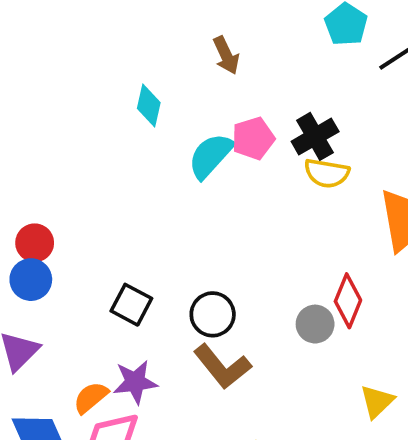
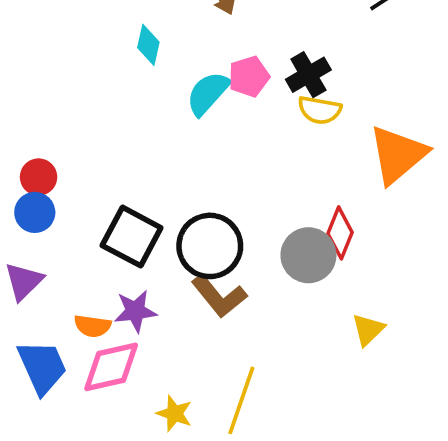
black square: (131, 305) -> (132, 237), size x1.5
black circle: (213, 314) -> (210, 246), size x1.5
gray circle: (315, 324) -> (308, 255), size x1.5
orange semicircle: (91, 398) -> (93, 326), turned -132

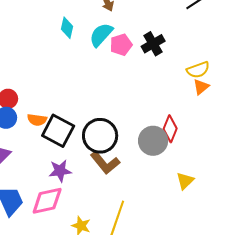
cyan semicircle: (208, 93) -> (101, 35), moved
yellow semicircle: (320, 110) -> (198, 70), moved, turned -30
orange triangle: (398, 155) -> (201, 87), size x0.5
orange semicircle: (93, 326) -> (37, 120), moved

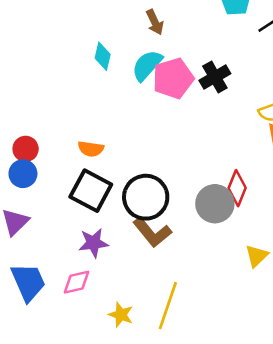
pink pentagon: (121, 45) -> (173, 78), size x1.4
orange semicircle: (37, 120) -> (91, 149), moved
pink diamond: (47, 201) -> (76, 282), size x0.7

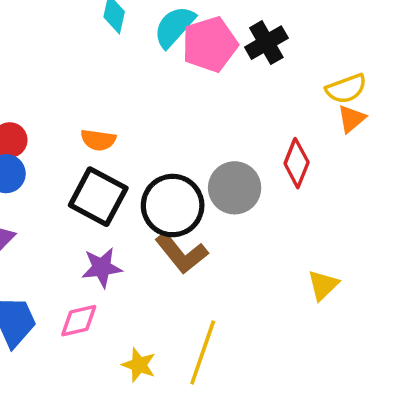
red diamond: (237, 188) -> (297, 163), moved
gray circle: (215, 204) -> (235, 188), moved

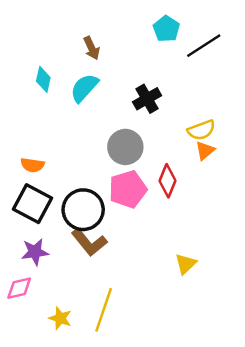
pink pentagon: (210, 44) -> (128, 189), moved
gray circle: (235, 188) -> (125, 147), moved

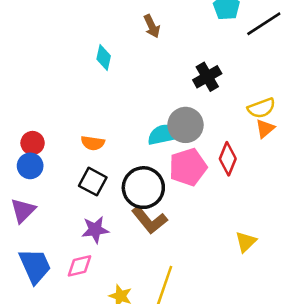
cyan semicircle: (84, 88) -> (164, 135), moved, turned 36
black square: (32, 204) -> (93, 182), size x0.7

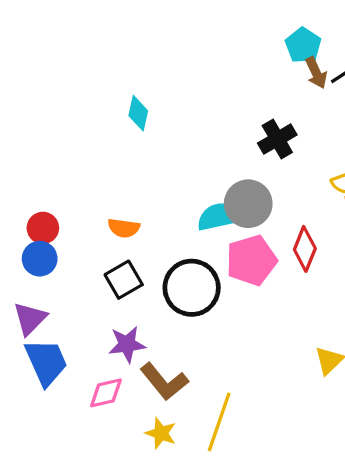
brown arrow: (152, 26) -> (316, 73), moved
black square: (93, 182) -> (124, 280), turned 32
brown L-shape: (149, 220) -> (164, 382), moved
blue trapezoid: (35, 266) -> (46, 362), moved

